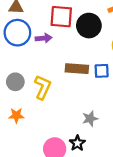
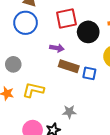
red square: (61, 17) -> (66, 18), turned -30
purple arrow: (44, 38) -> (57, 48), moved
yellow L-shape: (43, 87) -> (33, 90), moved, turned -115

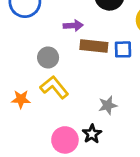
gray circle: (13, 64) -> (48, 58), moved
yellow L-shape: (33, 90) -> (54, 87), turned 50

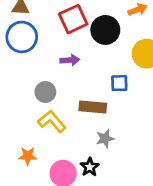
brown rectangle: (94, 46) -> (93, 107), moved
orange star: (21, 99) -> (28, 156), moved

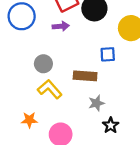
purple arrow: (70, 60) -> (61, 26), moved
black star: (90, 167) -> (111, 125), moved

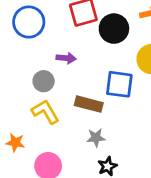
purple arrow: (61, 26) -> (66, 58), moved
blue square: (108, 54) -> (119, 84), size x1.5

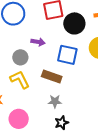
blue square: (119, 84) -> (67, 55), moved

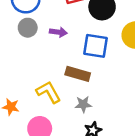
gray circle: (20, 57) -> (28, 28), moved
yellow L-shape: (20, 80) -> (48, 92), moved

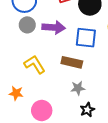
purple arrow: (58, 32) -> (54, 27), size x1.5
yellow L-shape: (48, 92) -> (35, 65), moved

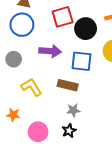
gray circle: (27, 25) -> (14, 59), moved
black star: (87, 110) -> (69, 131), moved

